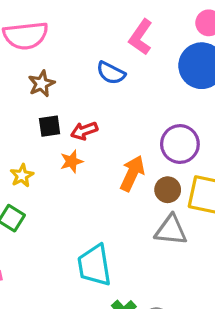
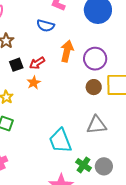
orange arrow: (132, 173) -> (67, 51), moved
gray triangle: (171, 230) -> (97, 125), moved

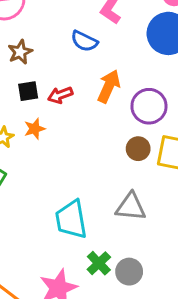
orange star: (34, 83) -> (35, 129), moved

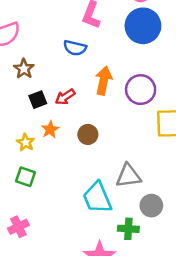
brown circle: (138, 149) -> (88, 134), moved
gray triangle: (131, 207) -> (128, 176), moved
green cross: (99, 263) -> (128, 229), turned -30
gray circle: (129, 272) -> (151, 206), moved

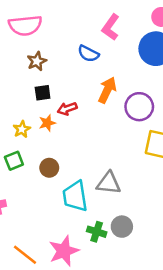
red arrow: (65, 97) -> (67, 109), moved
brown circle: (88, 134) -> (49, 168), moved
green square: (25, 177) -> (14, 161), turned 36
gray circle: (151, 206) -> (122, 227), moved

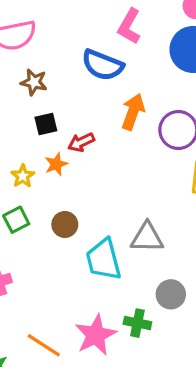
blue semicircle: (88, 54) -> (103, 65), size x1.4
brown star: (37, 61) -> (34, 82), turned -30
green cross: (97, 232) -> (137, 323), moved

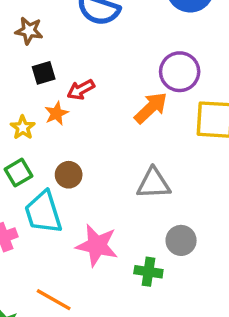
orange arrow: (133, 112) -> (151, 108), moved, turned 30
cyan trapezoid: (104, 259) -> (43, 212), moved
pink star: (96, 335) -> (97, 245), moved, turned -30

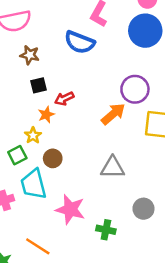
yellow star: (23, 128) -> (33, 135), moved
gray circle: (181, 240) -> (143, 209), moved

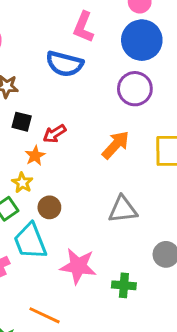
black square: (39, 85) -> (22, 122), turned 35
purple circle: (135, 89) -> (135, 89), moved

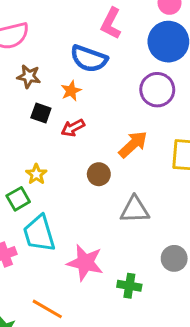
orange star: (35, 156) -> (71, 91), moved
brown circle: (49, 207) -> (99, 174), moved

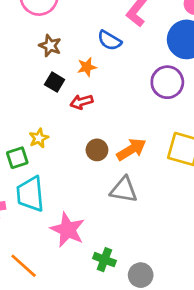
blue semicircle: (89, 59) -> (109, 40), size x0.7
orange arrow: (133, 144) -> (131, 149), moved
gray circle: (174, 258) -> (141, 275), moved

